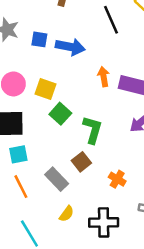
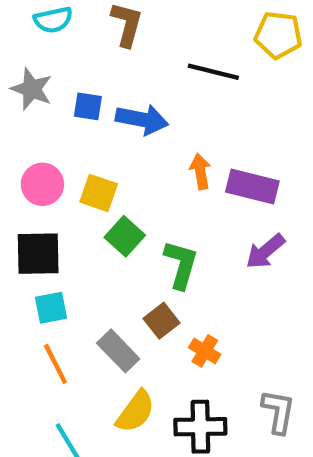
black line: (111, 20) -> (213, 72), turned -52
orange cross: (117, 179) -> (205, 351), moved
yellow semicircle: (67, 214) -> (135, 412), size x1.5

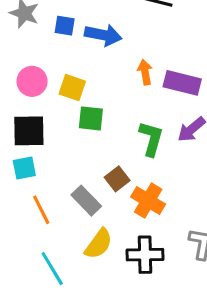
green square: (125, 236) -> (91, 118), turned -36
green L-shape: (181, 264) -> (151, 139), moved
cyan square: (51, 308) -> (24, 168), moved
orange cross: (205, 351) -> (148, 201), size x1.5

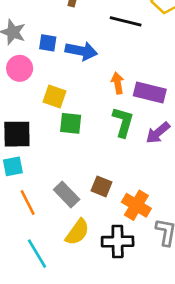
pink circle: (32, 81) -> (20, 68), moved
green L-shape: (151, 139) -> (123, 122), moved
brown square: (117, 179) -> (101, 186), moved, turned -30
orange cross: (148, 201) -> (136, 205), moved

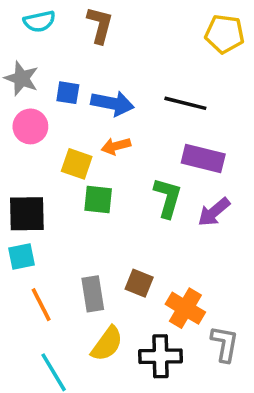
black line: (126, 21) -> (185, 103), moved
orange arrow: (118, 83) -> (116, 146), moved, turned -95
gray rectangle: (67, 195) -> (93, 294), turned 35

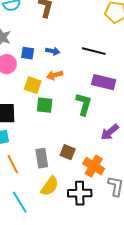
blue square: (68, 93) -> (28, 53), moved
blue arrow: (112, 103) -> (53, 51), size x0.6
purple arrow: (214, 212) -> (110, 132), moved

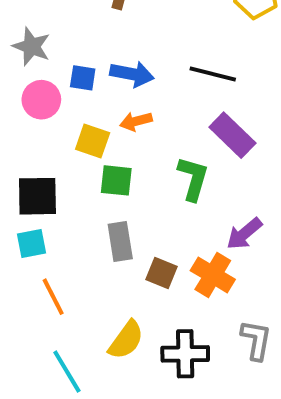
blue arrow: (53, 51) -> (132, 74), size x1.5
purple rectangle: (104, 82) -> (232, 135), turned 30
gray rectangle: (42, 158) -> (120, 242), moved
orange cross: (94, 166) -> (213, 275), moved

